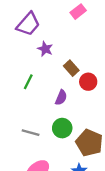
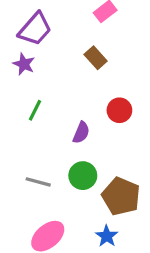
purple star: (45, 49) -> (24, 64), moved
brown rectangle: (71, 68) -> (96, 58), moved

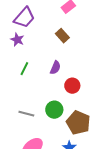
red circle: (119, 110) -> (72, 86), moved
purple semicircle: (81, 133) -> (55, 68), moved

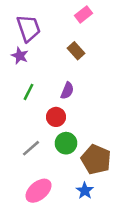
purple trapezoid: (24, 18) -> (29, 28), turned -60
red circle: (72, 86) -> (56, 117), moved
gray line: (26, 114) -> (31, 148), turned -56

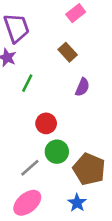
purple semicircle: (67, 91) -> (82, 87), moved
green line: (29, 92) -> (27, 83), moved
gray line: (31, 148) -> (30, 168), moved

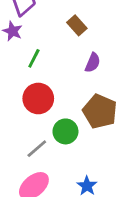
red circle: (46, 123) -> (38, 98), moved, size x1.4
brown pentagon: (89, 169) -> (100, 111), moved

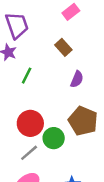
red circle: (38, 98) -> (30, 123), moved

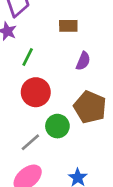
brown rectangle: (63, 47) -> (68, 26), turned -49
red circle: (30, 123) -> (36, 92), moved

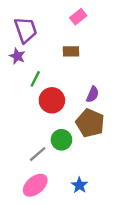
purple semicircle: (83, 61) -> (93, 94), moved
red circle: (36, 92) -> (52, 100), moved

